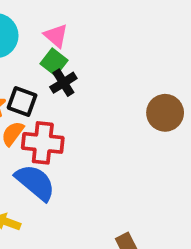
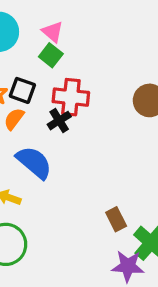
black cross: (63, 83) -> (59, 121), moved
red cross: (43, 143) -> (71, 97), moved

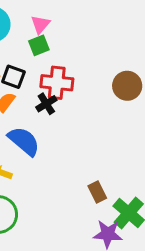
pink triangle: (53, 32) -> (40, 24), turned 30
green square: (51, 55) -> (39, 45), turned 30

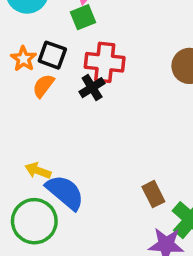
blue semicircle: (24, 141) -> (65, 192), moved

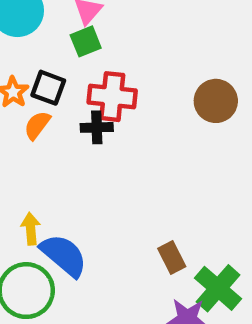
black cross: (92, 88) -> (97, 127), turned 30
yellow arrow: (38, 171) -> (31, 229), turned 65

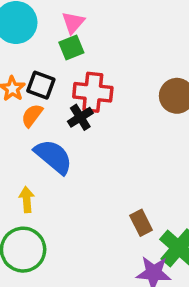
black cross: (97, 127) -> (80, 117), turned -30
blue semicircle: (64, 255) -> (53, 157), moved

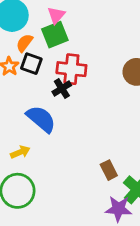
green square: (71, 48) -> (55, 35), size x1.4
orange semicircle: (32, 115) -> (24, 43), moved
yellow arrow: (27, 200) -> (20, 152), turned 72

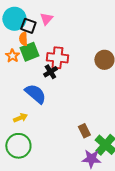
green square: (55, 35) -> (29, 52), moved
orange semicircle: (24, 43) -> (23, 39), turned -40
black square: (31, 64) -> (28, 26), moved

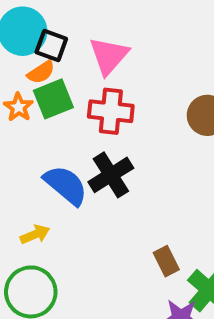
pink triangle: (46, 19) -> (109, 56), moved, size x1.5
orange semicircle: (23, 39) -> (41, 72), turned -120
black cross: (50, 72) -> (111, 175), moved, size x1.5

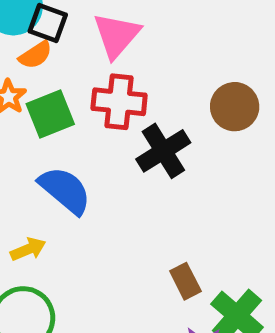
green square: (53, 99) -> (50, 114), moved
black cross: (111, 175) -> (163, 151), moved

